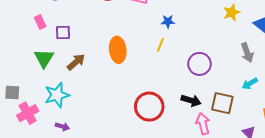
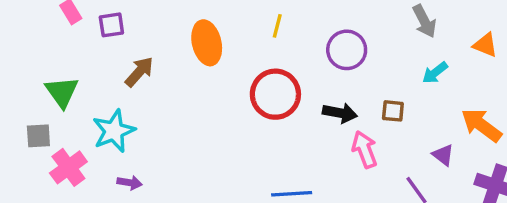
green triangle: (44, 58) -> (62, 92), moved
brown square: (222, 103) -> (393, 111), size x0.6
red circle: (149, 107) -> (275, 94), moved

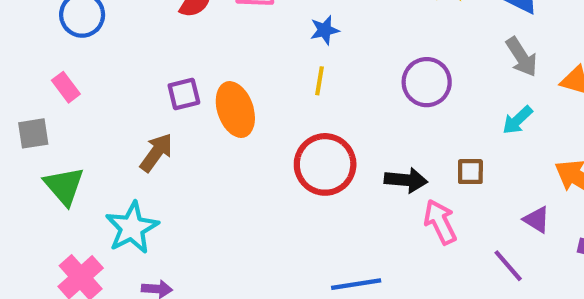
gray arrow: (424, 21) -> (522, 57), moved
purple square: (111, 25) -> (184, 94), moved
purple circle: (347, 50) -> (427, 82), moved
gray square: (38, 136) -> (33, 133), moved

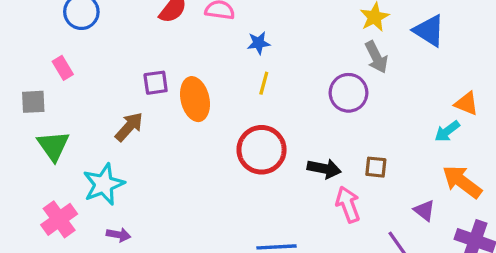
blue star: (325, 30) -> (259, 43), moved
gray arrow: (522, 57) -> (376, 57), moved
cyan arrow: (517, 120) -> (447, 131), moved

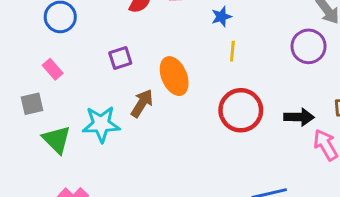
purple square: (156, 83) -> (120, 58), moved
brown arrow: (129, 127) -> (142, 103), moved
cyan star: (104, 184) -> (101, 124), moved, turned 30

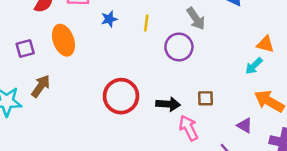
yellow line: (232, 51) -> (146, 23), moved
orange ellipse: (174, 76) -> (63, 40), moved

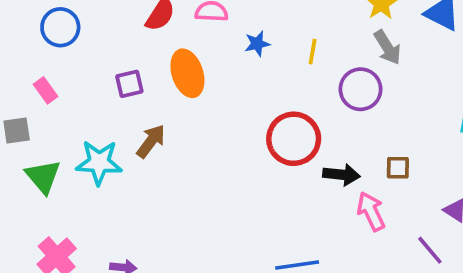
red circle: (121, 96) -> (294, 139), moved

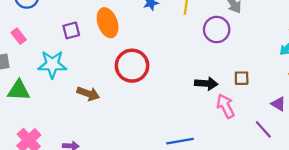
red circle: (294, 139) -> (132, 66), moved
brown arrow: (151, 141) -> (88, 94), moved, turned 75
cyan star: (99, 162) -> (52, 64), moved
green triangle: (43, 177) -> (19, 90), turned -45

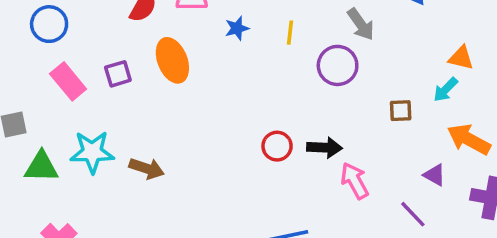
pink rectangle: (19, 36) -> (68, 81), moved, size x1.5
cyan star: (52, 64) -> (92, 152), moved
red circle: (132, 66) -> (277, 146), moved, size x0.6
brown square: (242, 78) -> (401, 111), moved

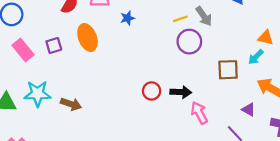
yellow line: (290, 33) -> (180, 19), moved, turned 64
brown square: (401, 111) -> (228, 70), size x1.5

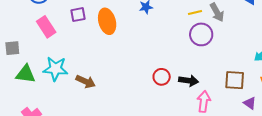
purple square: (54, 45) -> (78, 15), moved
brown square: (228, 70) -> (235, 80), moved
pink arrow: (199, 113) -> (204, 101), turned 30

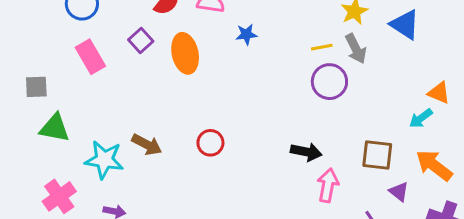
purple square: (78, 15) -> (141, 40), turned -35
cyan star: (55, 69) -> (104, 160), moved
red circle: (162, 77) -> (210, 143), moved

